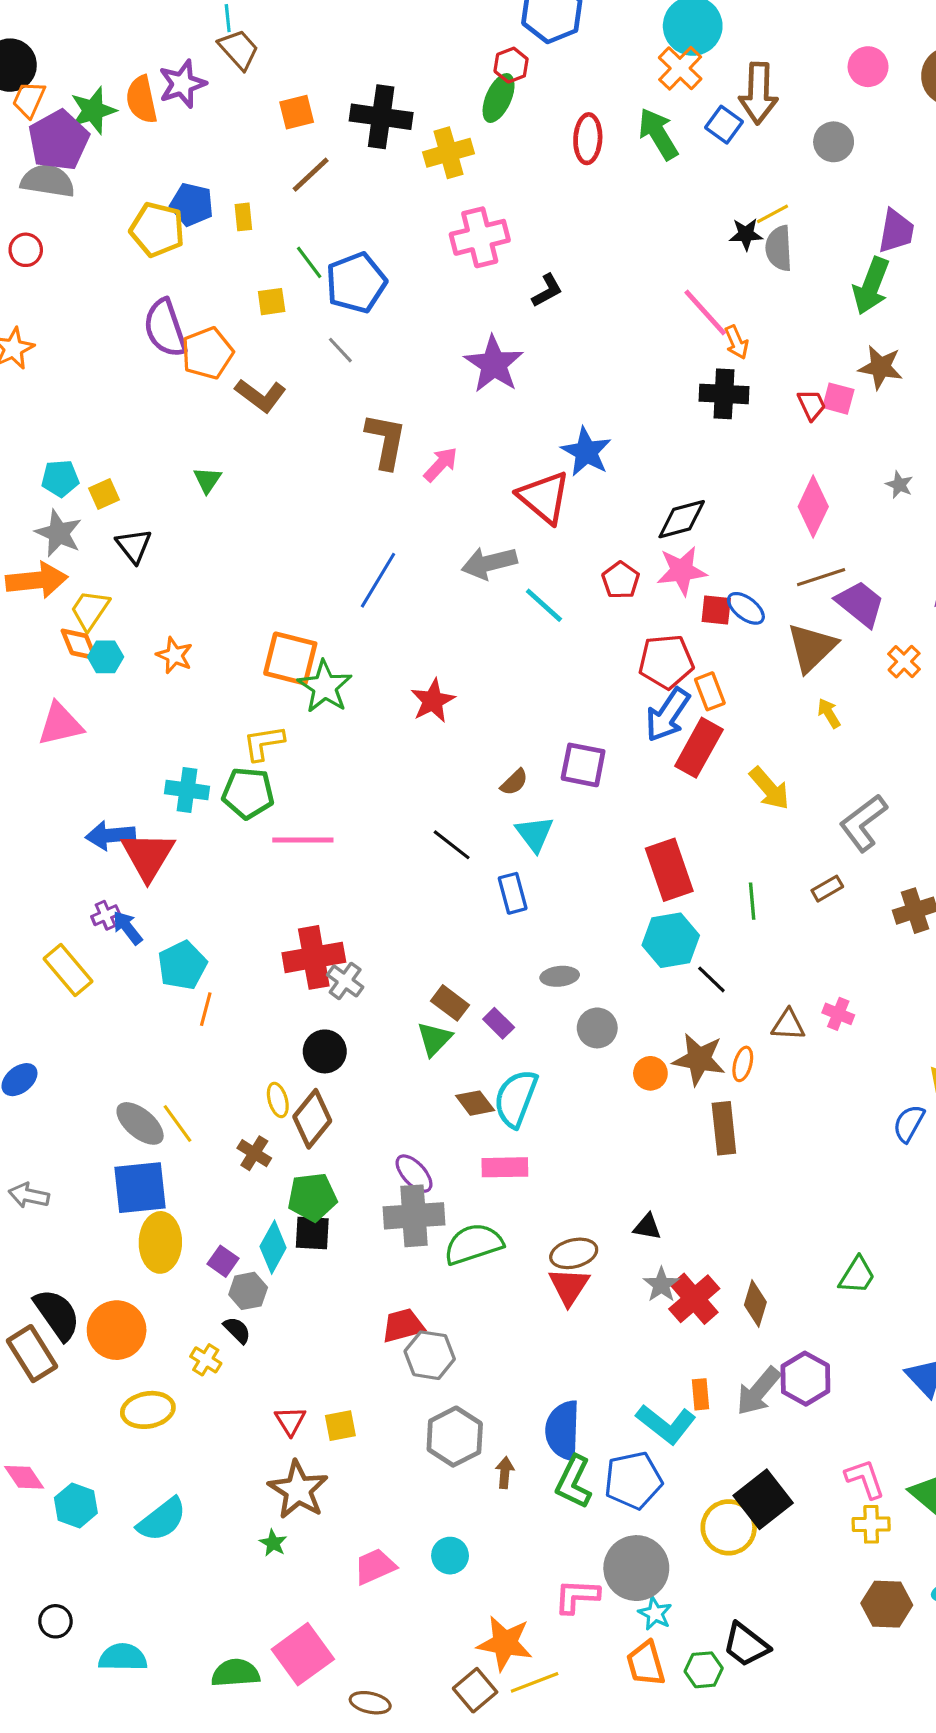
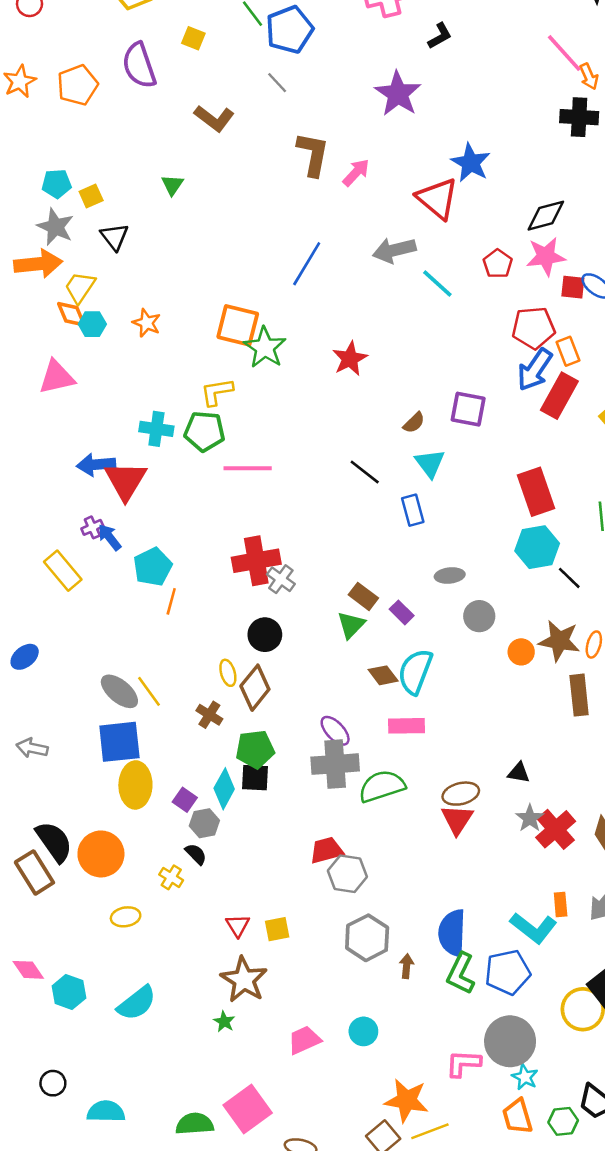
yellow square: (272, 302) -> (193, 38), moved, turned 30
orange pentagon: (207, 353) -> (78, 85), moved
yellow ellipse: (148, 1410) -> (126, 917), size x0.7

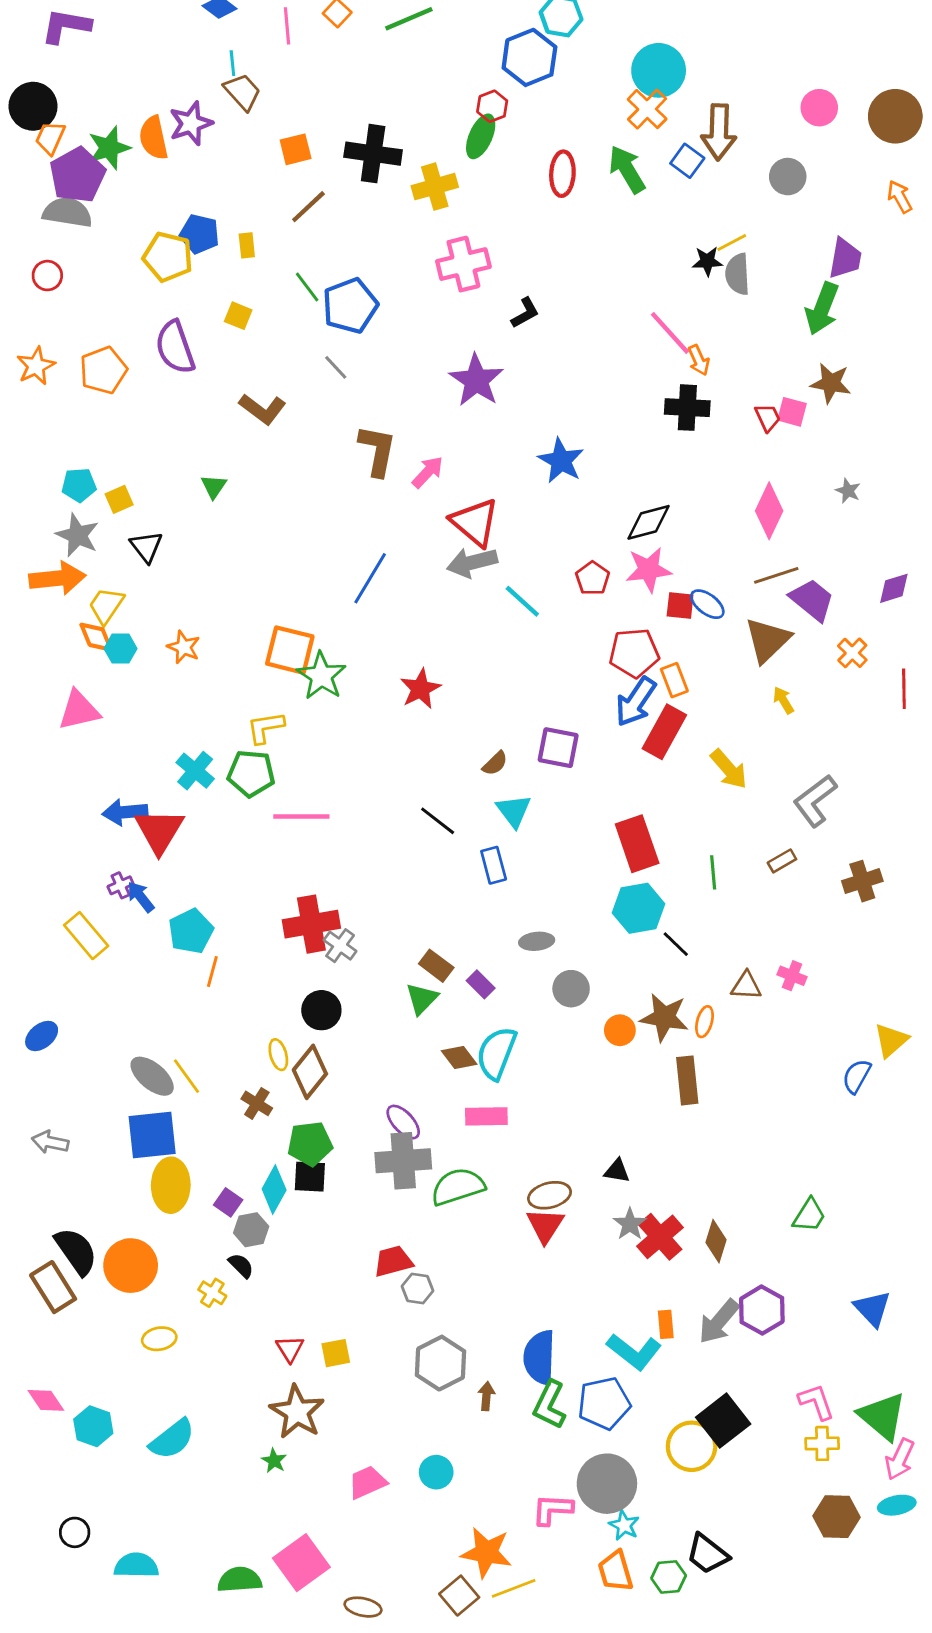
red triangle: (437, 198) -> (475, 522), moved
cyan cross: (156, 429) -> (195, 771), turned 32
gray hexagon: (347, 874) -> (418, 1289), size x0.7

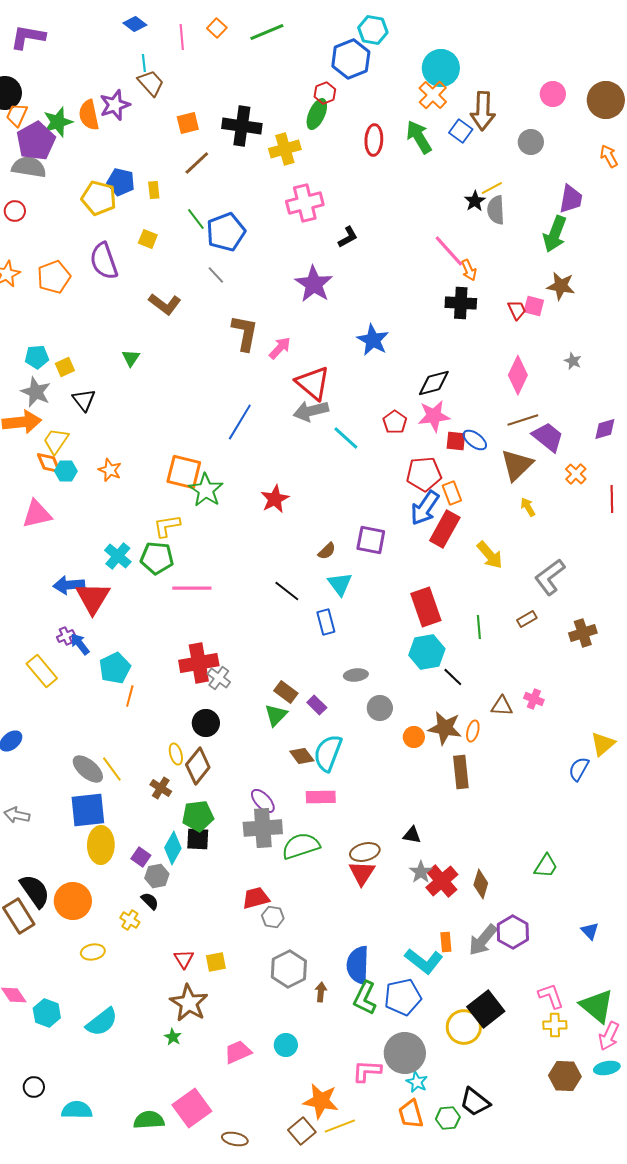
black star: (707, 261) -> (475, 201), turned -30
blue triangle: (872, 1309) -> (590, 931), size x0.7

